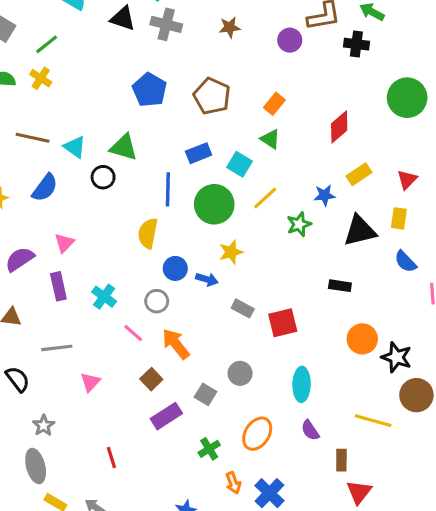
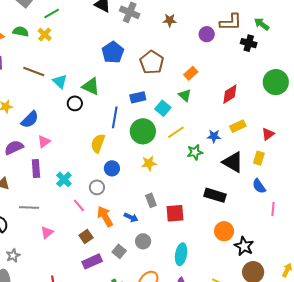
blue semicircle: (45, 188) -> (30, 120), moved
black triangle: (360, 231) -> (233, 162), turned 35
blue arrow: (207, 279) -> (131, 217), moved
black rectangle: (340, 286) -> (215, 195), size x1.5
gray rectangle: (243, 308) -> (151, 200), turned 32

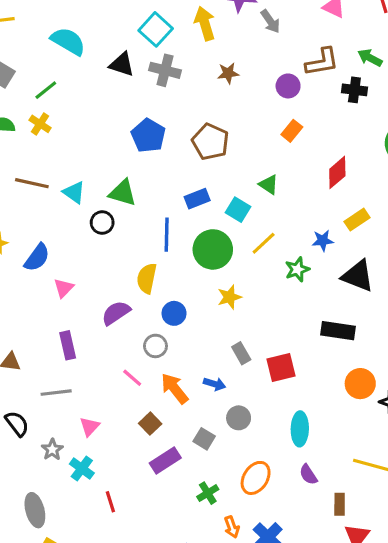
orange rectangle: (191, 73) -> (292, 131), moved
purple semicircle: (14, 148) -> (116, 313), moved
purple rectangle: (36, 169) -> (68, 345), moved
cyan cross: (64, 179) -> (82, 468), moved
gray star: (13, 256) -> (52, 450), moved

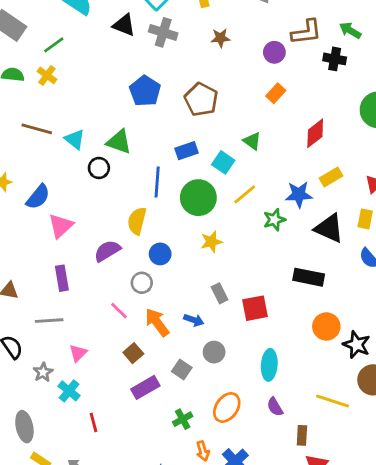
blue star: (323, 240) -> (299, 194), size x1.4
pink triangle: (64, 288) -> (61, 226), size x1.4

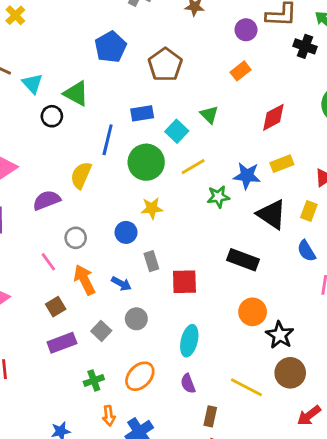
blue circle: (160, 254) -> (126, 232), moved

